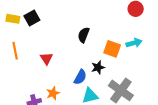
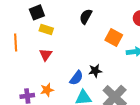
yellow rectangle: (13, 19) -> (46, 30), moved
black semicircle: (84, 35) -> (86, 17), moved
orange square: (112, 49) -> (114, 37), moved

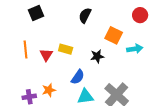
yellow rectangle: (46, 30) -> (66, 49), moved
orange line: (16, 42) -> (25, 49), moved
black star: (95, 71) -> (97, 56), moved

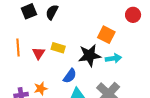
black semicircle: (85, 15) -> (52, 12), moved
cyan arrow: (135, 49) -> (113, 58), moved
black star: (97, 56) -> (90, 55), size x1.6

